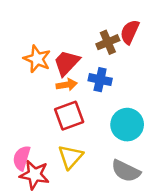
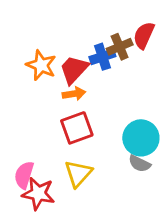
blue cross: (100, 80) -> (102, 57), moved, turned -30
gray semicircle: (126, 171) -> (140, 164), moved, size x0.7

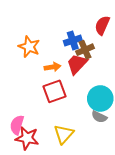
brown cross: (120, 47) -> (85, 50), moved
red trapezoid: (74, 70) -> (77, 64), moved
yellow triangle: (78, 174) -> (64, 134), moved

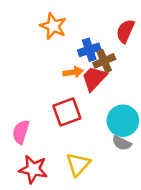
orange star: (29, 47) -> (53, 26), moved
orange arrow: (52, 67) -> (73, 72), moved
pink semicircle: (17, 125) -> (21, 132), moved

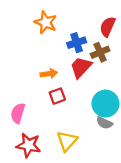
brown cross: (104, 61) -> (100, 52), moved
orange arrow: (73, 72) -> (49, 74), moved
red square: (67, 112) -> (57, 96), size x0.7

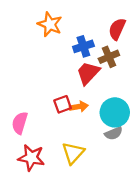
orange arrow: (49, 74) -> (79, 107), moved
gray semicircle: (104, 123) -> (114, 133), turned -49

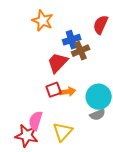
brown cross: (109, 57) -> (81, 51), moved
red trapezoid: (88, 73) -> (58, 63), moved
pink semicircle: (20, 123) -> (36, 121), moved

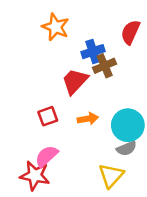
red square: (54, 90) -> (48, 116), moved
pink semicircle: (36, 121) -> (46, 156), turned 30
yellow triangle: (63, 132) -> (111, 176), moved

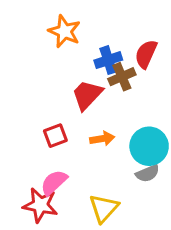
red semicircle: (130, 32) -> (146, 54), moved
yellow triangle: (111, 176) -> (104, 208), moved

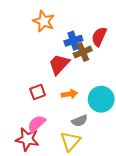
gray semicircle: (148, 173) -> (80, 121), moved

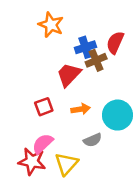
yellow triangle: (70, 141) -> (66, 164), moved

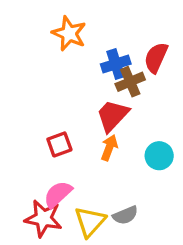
red trapezoid: (69, 75) -> (113, 116), moved
orange arrow: (81, 109) -> (109, 148), turned -60
cyan circle: (117, 115) -> (159, 156), size x0.7
gray semicircle: (93, 140) -> (125, 215), moved

